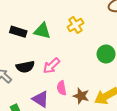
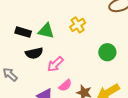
black semicircle: (25, 67) -> (34, 53), moved
pink semicircle: (62, 88) -> (65, 85), turned -120

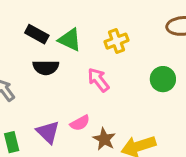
green circle: (107, 52) -> (163, 79), moved
pink arrow: (55, 64) -> (98, 80), moved, turned 84

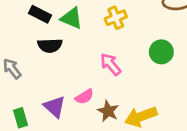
pink arrow: (98, 80) -> (111, 64), moved

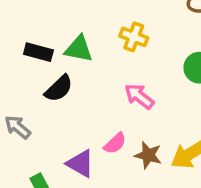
yellow cross: (116, 18) -> (134, 37), turned -35
black semicircle: (50, 45) -> (59, 88), turned -30

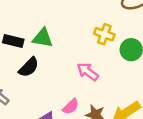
yellow cross: (134, 37) -> (104, 34), moved

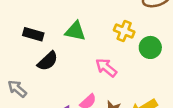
green triangle: (43, 38) -> (75, 31), moved

